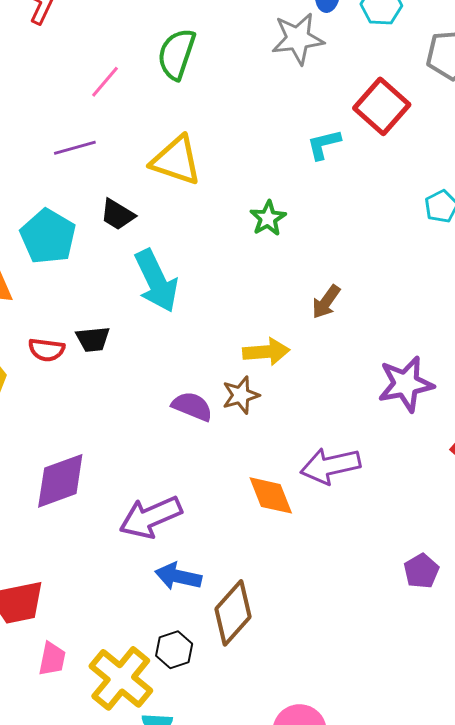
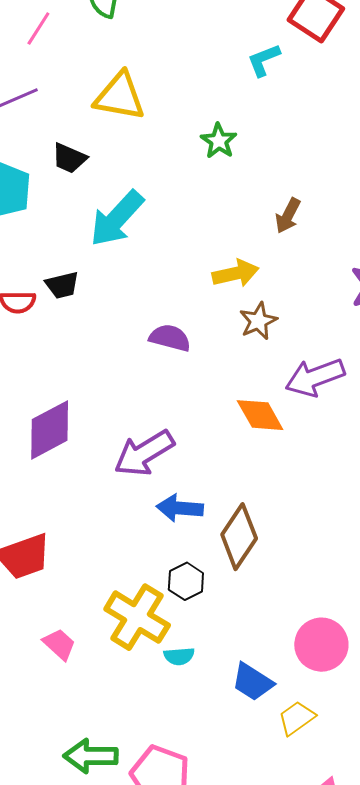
cyan arrow: (156, 281) -> (117, 218), turned 76
brown star: (241, 395) -> (258, 321), moved
pink trapezoid: (52, 659) -> (59, 644), moved, turned -51

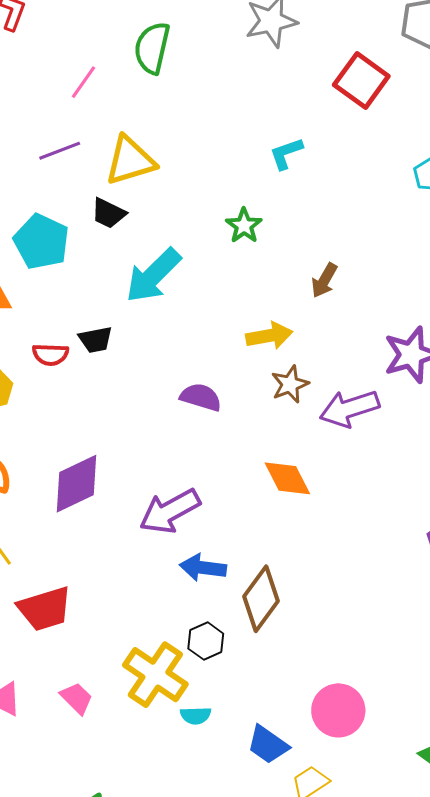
cyan L-shape: (264, 60) -> (286, 153), moved
yellow triangle: (120, 97) -> (130, 161), moved, turned -30
green star: (219, 141) -> (244, 226), moved
purple arrow: (315, 377) -> (349, 408), moved

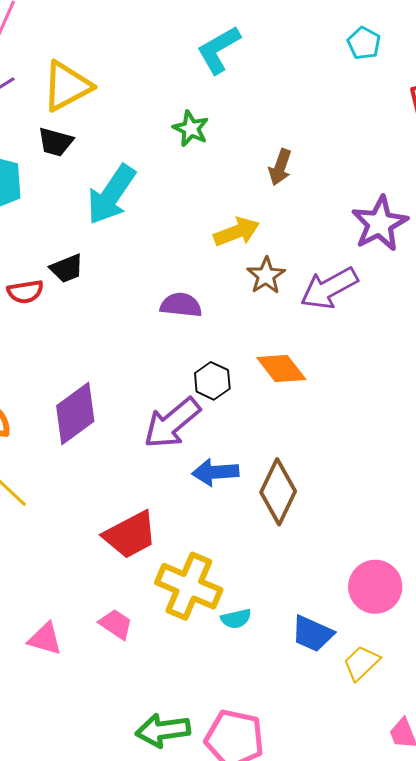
cyan L-shape: (286, 153) -> (219, 50), size x1.4
red trapezoid: (45, 609) -> (130, 535), moved
black hexagon: (206, 641) -> (212, 381), moved

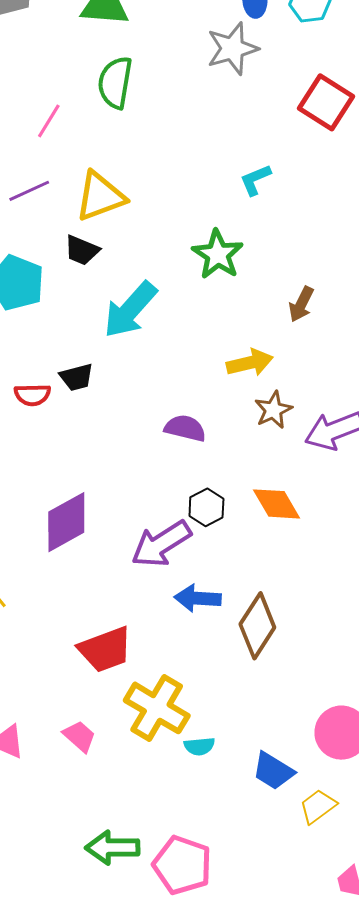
cyan L-shape: (219, 50) -> (255, 180), size x0.7
green star: (191, 129) -> (218, 254), size x1.4

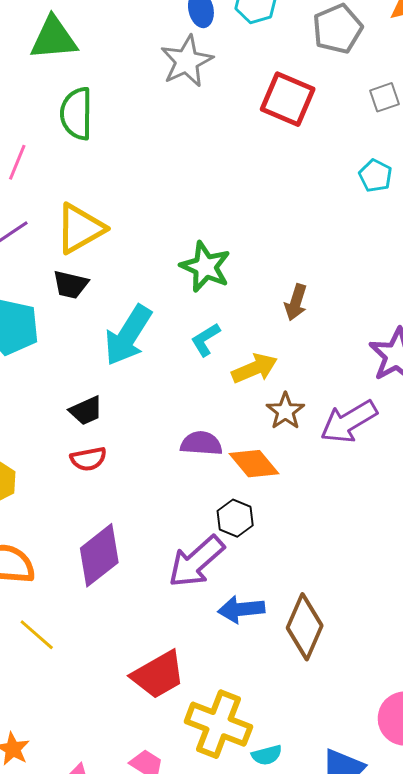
cyan L-shape: (255, 180) -> (205, 340), moved
red semicircle: (32, 395) -> (88, 459), moved
orange diamond: (276, 504) -> (254, 464), moved

